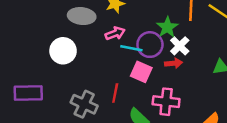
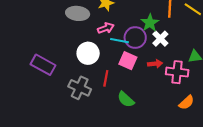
white circle: (63, 51) -> (88, 53), moved
red arrow: (174, 63) -> (155, 64), moved
purple rectangle: (28, 93) -> (43, 65), moved, turned 30
pink cross: (166, 102) -> (177, 72), moved

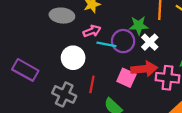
green star: (150, 23) -> (139, 26), turned 30
pink square: (128, 61) -> (126, 78), moved
red arrow: (155, 64) -> (144, 69), size x1.6

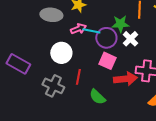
cyan line: (106, 44) -> (91, 31), moved
red arrow: (144, 69) -> (125, 79), moved
pink square: (126, 78) -> (107, 61), moved

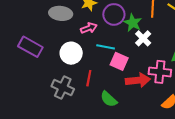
green star: (120, 24) -> (133, 23), turned 30
cyan line: (91, 31) -> (106, 47), moved
purple circle: (106, 38) -> (114, 14), moved
purple rectangle: (18, 64) -> (30, 47), moved

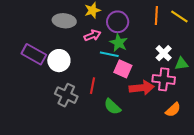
green star: (133, 23) -> (119, 43), moved
white cross: (143, 38) -> (164, 53), moved
white circle: (71, 53) -> (59, 61), moved

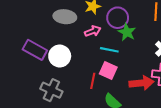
green star: (119, 43) -> (127, 32), moved
pink square: (123, 69) -> (108, 70), moved
gray cross: (66, 95) -> (51, 90), moved

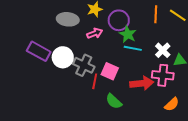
cyan line: (109, 50) -> (133, 48), moved
gray cross: (51, 90) -> (84, 65), moved

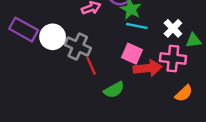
pink square: (110, 71) -> (132, 54), moved
red line: (95, 81) -> (91, 66), turned -35
green semicircle: (114, 101) -> (114, 90), turned -72

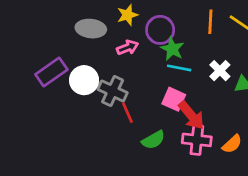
purple rectangle: (24, 30) -> (51, 72), turned -64
pink cross: (173, 58) -> (197, 140), moved
red arrow: (148, 68) -> (191, 115), turned 56

